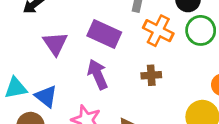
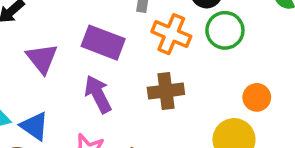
brown cross: (151, 75) -> (166, 91), size x1.4

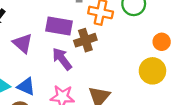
brown cross: (166, 91) -> (85, 40), moved

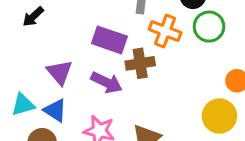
purple triangle: (23, 43) -> (60, 72), moved
purple arrow: (62, 59) -> (107, 82), turned 145

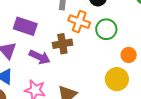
green circle: (209, 27) -> (106, 29), moved
purple rectangle: (109, 40) -> (25, 26), moved

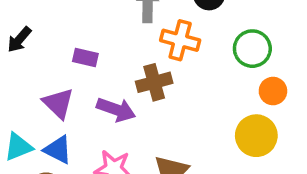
purple rectangle: (25, 26) -> (85, 58), size x0.6
green circle: (106, 29) -> (252, 49), moved

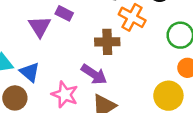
purple triangle: (58, 103) -> (40, 27), moved
purple arrow: (116, 110) -> (94, 74), moved

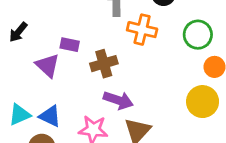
brown cross: (107, 42) -> (104, 64), moved

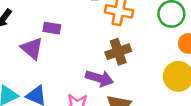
brown cross: (104, 64) -> (118, 52), moved

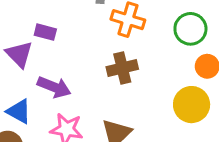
purple arrow: (99, 78) -> (54, 87), moved

